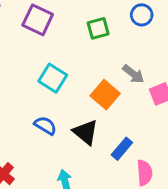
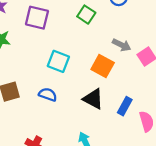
green square: (98, 28) -> (86, 15), turned -30
blue semicircle: (45, 126) -> (48, 94), moved

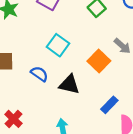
black triangle: (93, 99) -> (69, 84), moved, turned -30

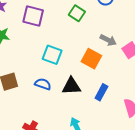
blue rectangle: (109, 105) -> (101, 92), moved

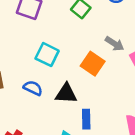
blue rectangle: (101, 92) -> (86, 119), moved, turned -35

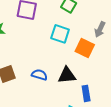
gray arrow: (114, 44) -> (100, 29), turned 91
cyan square: (47, 55) -> (60, 34), moved

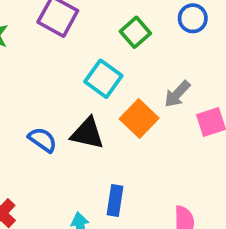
black triangle: (67, 75) -> (87, 133), moved

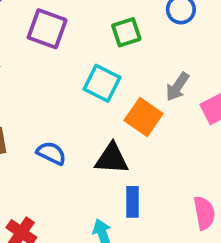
green square: (135, 32) -> (126, 32), turned 32
black triangle: (87, 133) -> (112, 159), moved

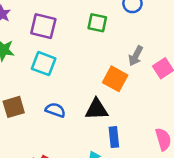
green square: (126, 32) -> (97, 23), turned 36
cyan square: (102, 83) -> (44, 64), moved

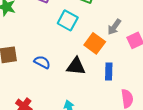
cyan square: (44, 64) -> (68, 20), moved
blue rectangle: (114, 137) -> (109, 71), moved

